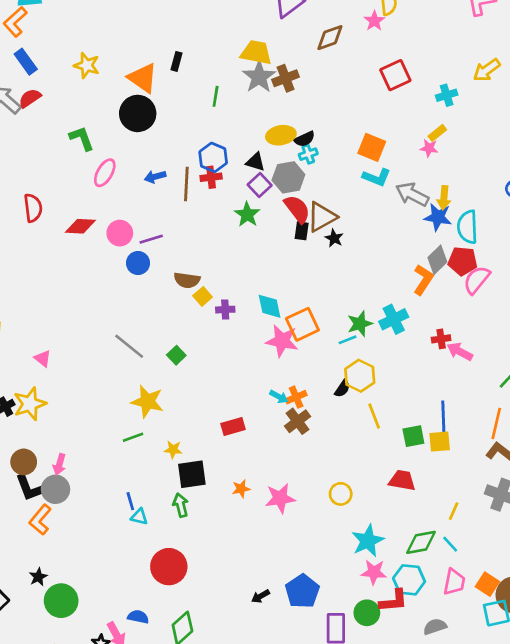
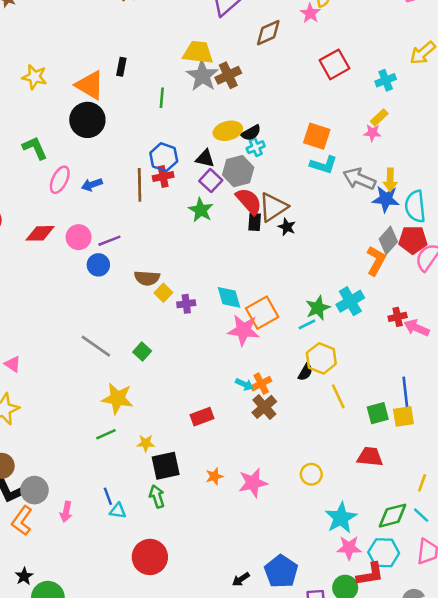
blue arrow: (155, 177) -> (92, 185), moved
pink arrow: (59, 464) -> (66, 512), moved

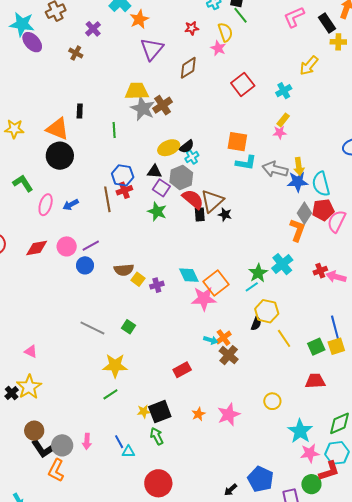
yellow star: (146, 443) -> (144, 412), moved
pink arrow: (66, 512) -> (87, 441), moved

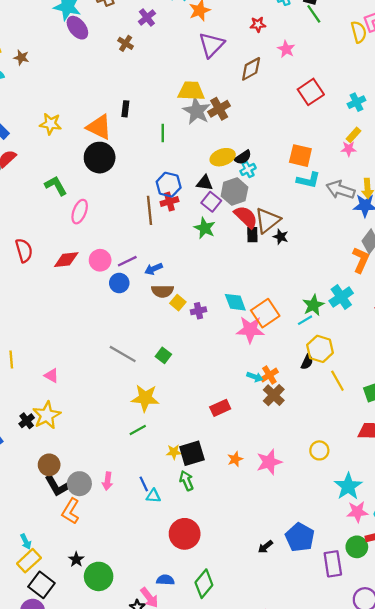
yellow semicircle: (225, 32) -> (359, 32), moved
blue arrow: (71, 205) -> (154, 269), moved

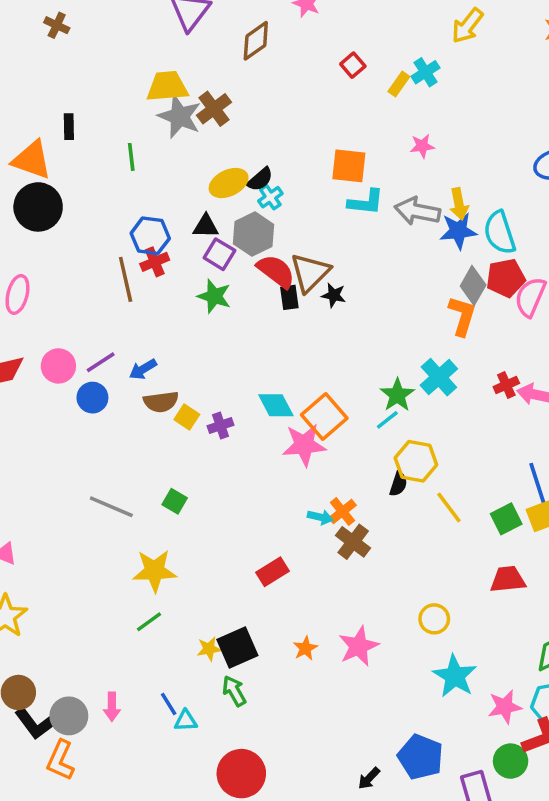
red square: (311, 92) -> (353, 65), size x0.6
yellow rectangle: (354, 135) -> (399, 84), moved
cyan star: (348, 486) -> (455, 676), moved

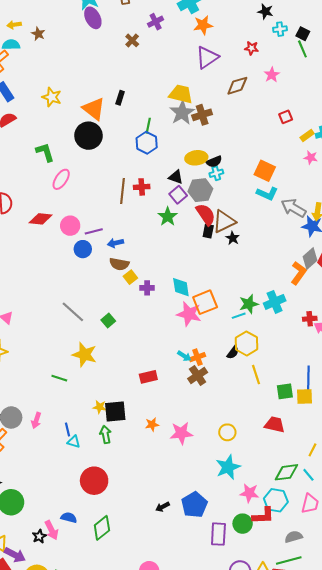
pink star: (422, 146) -> (311, 158), moved
blue hexagon: (150, 236) -> (147, 143), moved
green line: (149, 622) -> (59, 378), moved, turned 35

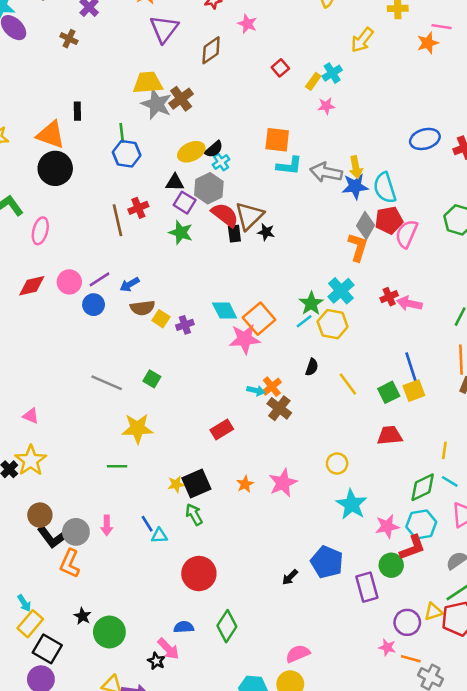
yellow hexagon: (247, 343) -> (333, 324), moved

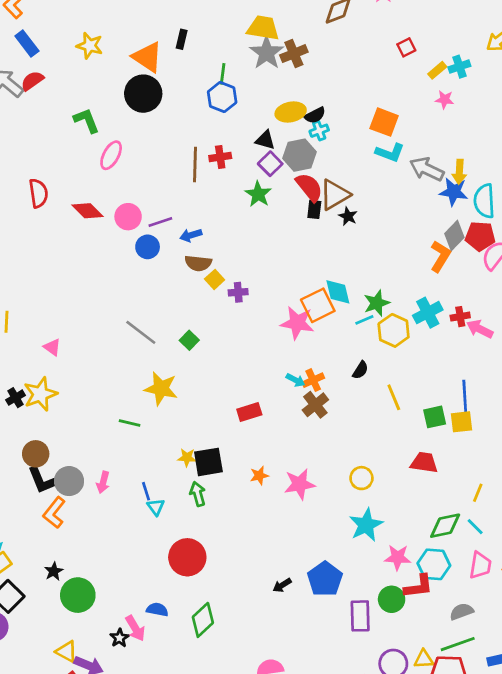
red diamond: (32, 286) -> (88, 211), turned 44
cyan cross: (341, 291) -> (428, 313), moved
cyan diamond: (225, 310) -> (338, 292), moved
cyan triangle: (159, 536) -> (156, 507), turned 42

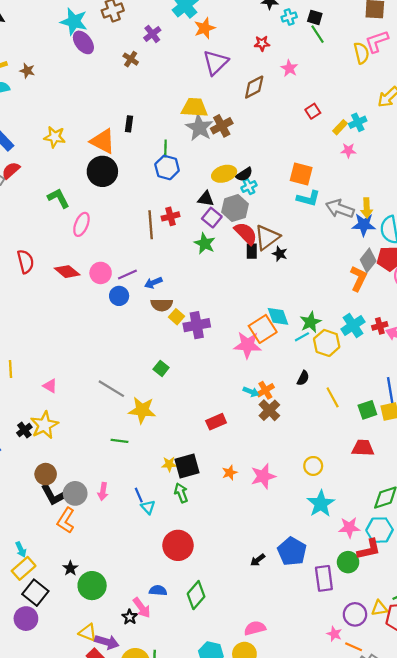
purple cross: (238, 292) -> (197, 325), size x1.6
gray line: (141, 332) -> (111, 389), moved

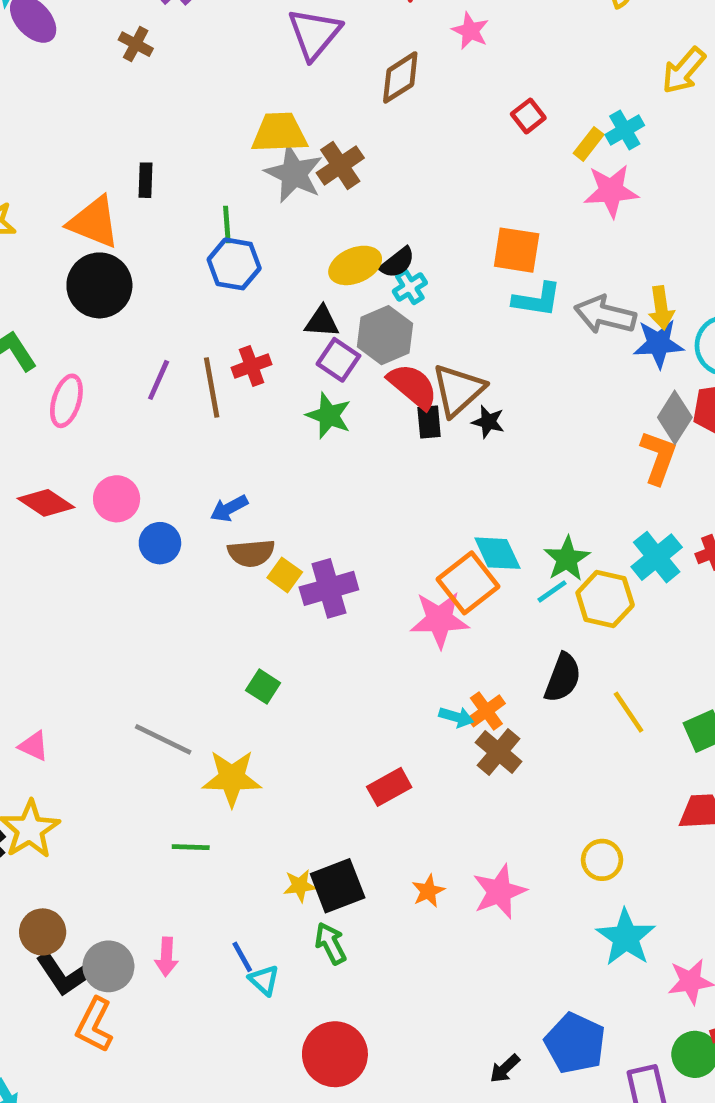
pink star: (348, 150) -> (611, 191), size x1.6
purple line: (127, 274) -> (159, 380), moved, turned -36
black semicircle: (303, 378) -> (563, 678), size x1.5

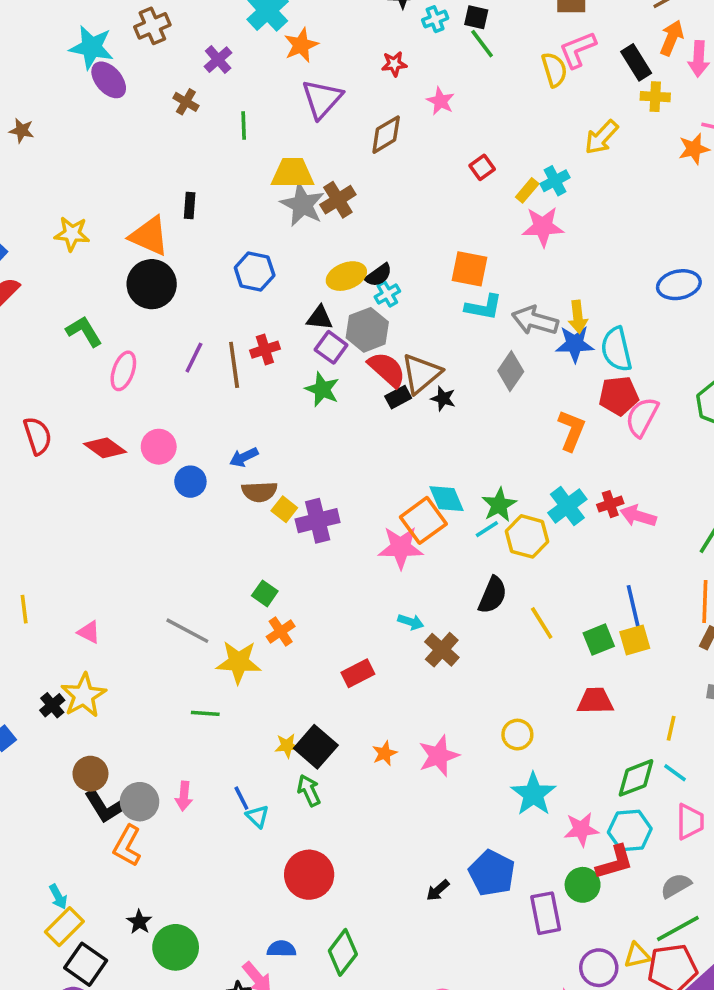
green line: (227, 225) -> (244, 125), moved
gray diamond: (675, 417) -> (511, 371), moved
black rectangle: (429, 422) -> (398, 397), turned 65
orange cross: (486, 711) -> (281, 632), moved
black square: (338, 886) -> (316, 747), turned -30

